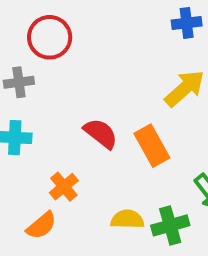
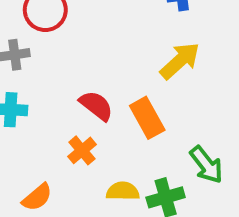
orange cross: (64, 187) -> (82, 150), moved

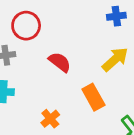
red semicircle: (96, 106) -> (60, 62), moved

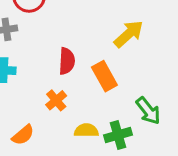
red semicircle: (60, 62) -> (67, 61), moved, turned 55

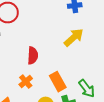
orange rectangle: (104, 76) -> (58, 82), moved

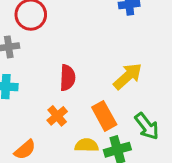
yellow arrow: (74, 38) -> (128, 76), moved

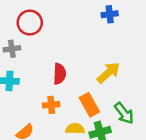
orange cross: (57, 116) -> (51, 105), turned 35

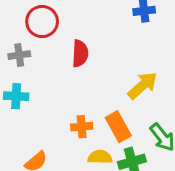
red semicircle: (60, 74) -> (80, 54), moved
orange cross: (51, 105) -> (82, 127), moved

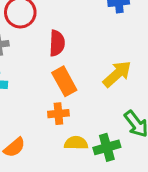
orange rectangle: (118, 127) -> (64, 81), moved

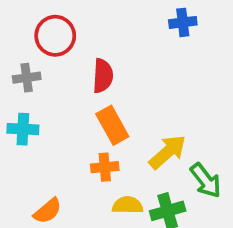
yellow arrow: (117, 74) -> (168, 152), moved

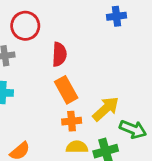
orange cross: (105, 167) -> (72, 121), moved
green arrow: (206, 180) -> (133, 129), turned -30

